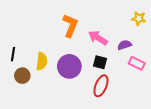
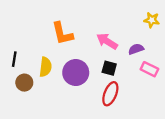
orange L-shape: (70, 26) -> (62, 33), moved, turned 145

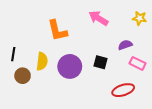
pink arrow: (107, 41) -> (99, 18), moved
red ellipse: (110, 94) -> (123, 90), moved, turned 50

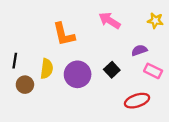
black square: (101, 62) -> (112, 70), turned 32

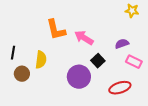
pink arrow: (110, 21) -> (84, 38), moved
yellow star: (155, 21) -> (132, 11), moved
purple circle: (78, 74) -> (79, 77), moved

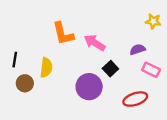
yellow star: (132, 11) -> (153, 21), moved

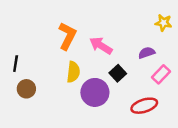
orange L-shape: (63, 34) -> (67, 36), turned -140
yellow semicircle: (46, 67) -> (73, 72), moved
pink rectangle: (151, 70) -> (161, 74), turned -72

